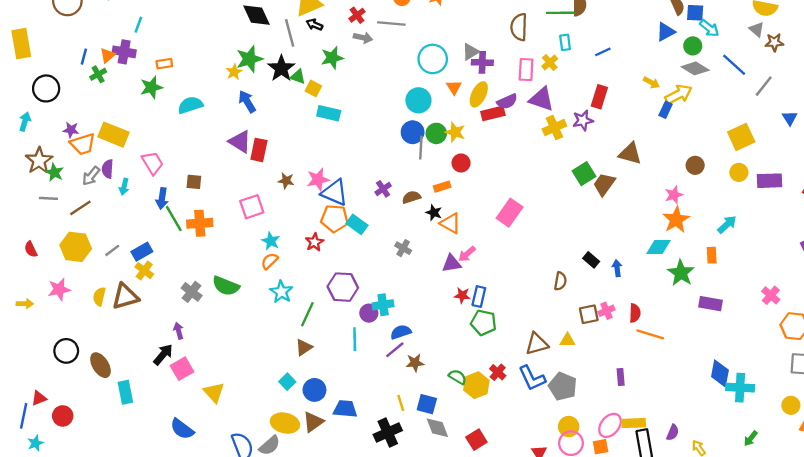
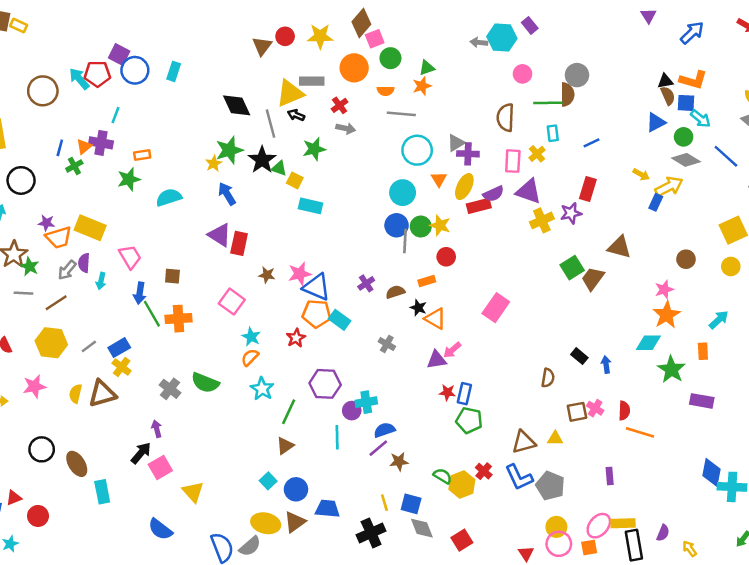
gray line: (391, 23) -> (401, 114), moved
pink square: (252, 207) -> (232, 302), turned -35
pink cross: (606, 311) -> (595, 408), turned -35

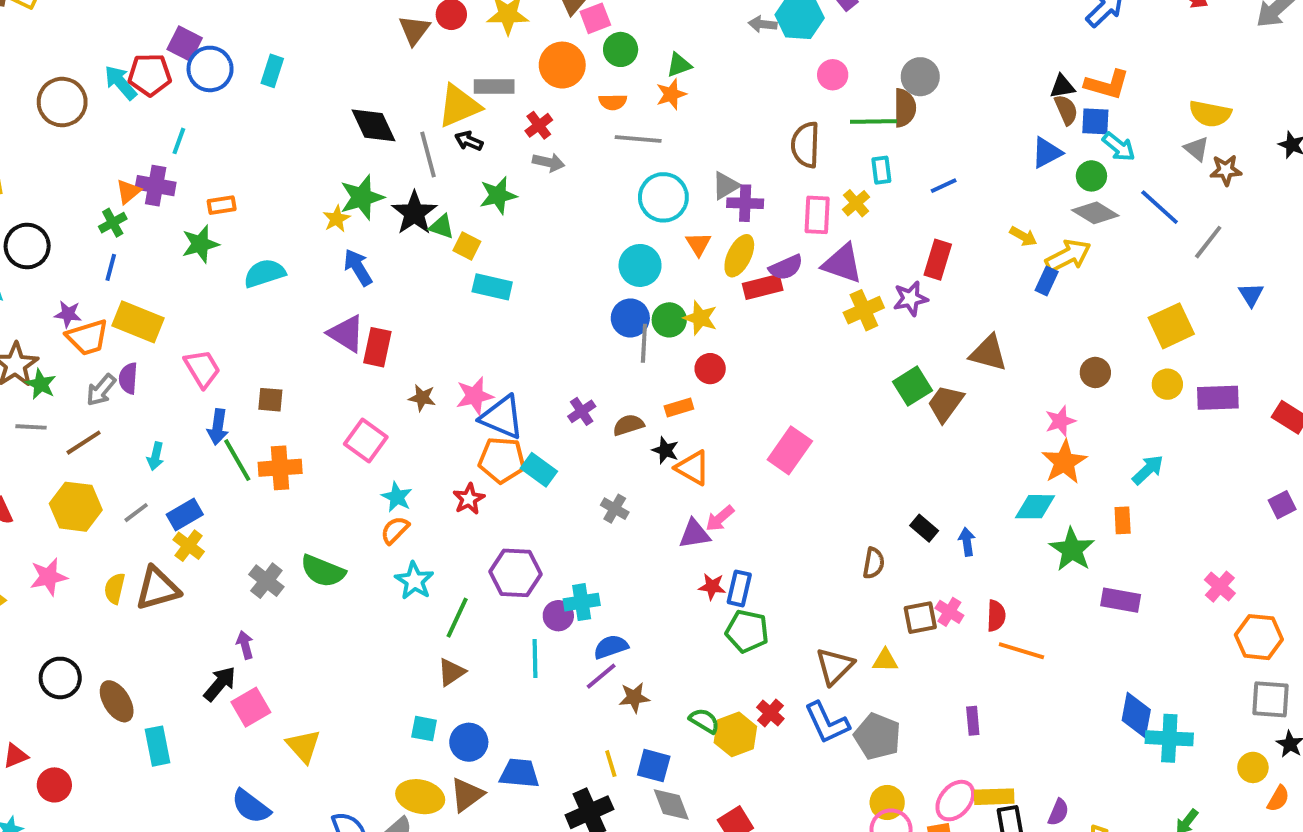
blue line: (60, 148) -> (111, 267), moved
cyan arrow: (101, 281) -> (156, 456), moved
brown triangle: (524, 442) -> (835, 666), turned -30
cyan square: (268, 481) -> (424, 729), turned -35

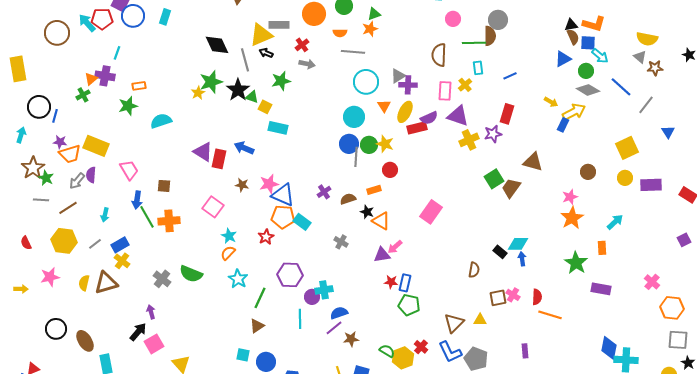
blue line: (111, 267) -> (55, 116), moved
blue arrow: (358, 267) -> (244, 148), moved, turned -36
cyan diamond: (1035, 507) -> (518, 244), moved

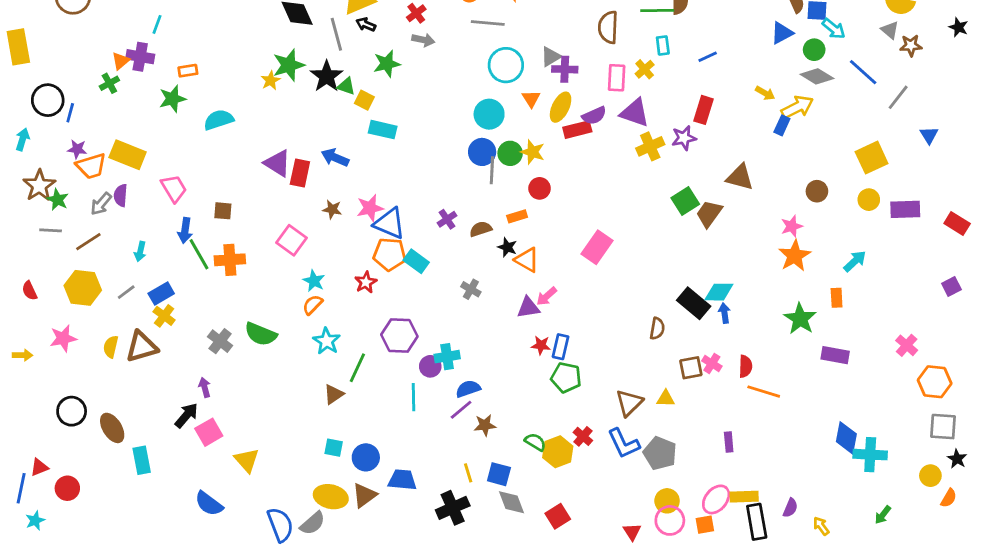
black rectangle: (500, 252) -> (694, 303), size x1.6
brown triangle: (257, 326) -> (334, 394), moved

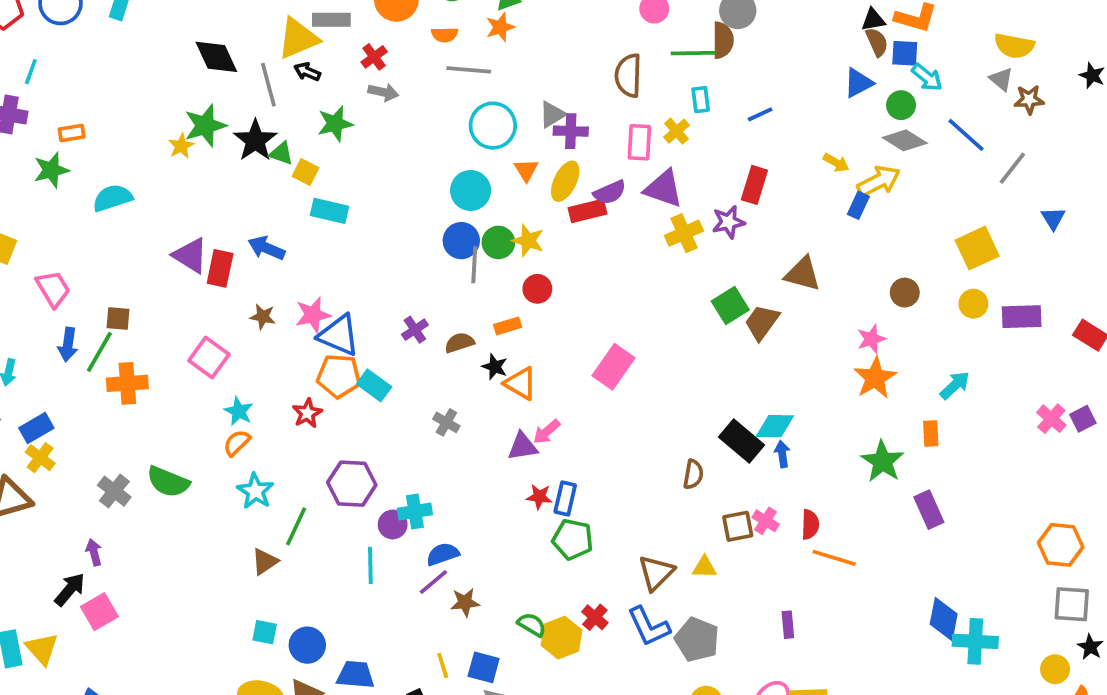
green line: (199, 254) -> (99, 352), moved, turned 60
pink cross: (907, 345) -> (1051, 419), moved
purple rectangle: (835, 355) -> (929, 510), turned 56
yellow triangle: (247, 460) -> (42, 649), moved

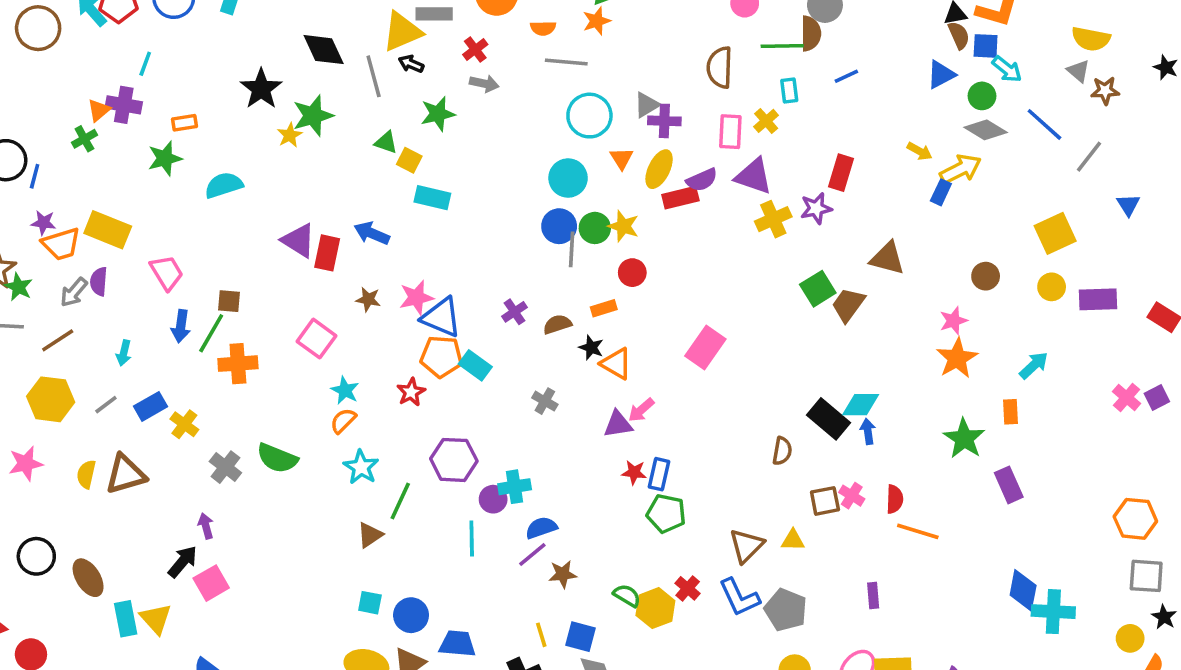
blue line: (760, 114) -> (846, 76), moved
black star: (255, 140) -> (261, 89), moved
yellow cross: (40, 458) -> (184, 424), moved

